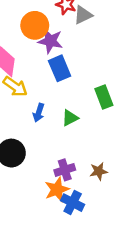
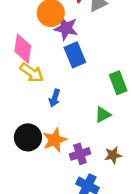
green triangle: (70, 118) -> (103, 115), moved
orange star: (57, 190) -> (55, 140), moved

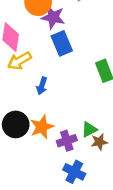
yellow arrow: (32, 73) -> (19, 61), turned 115
green triangle: (103, 115) -> (89, 129), moved

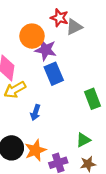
green triangle: (89, 129) -> (83, 140), moved

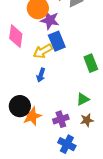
yellow arrow: (15, 90) -> (43, 51), moved
orange star: (35, 150) -> (32, 116), moved

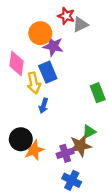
blue rectangle: (57, 41) -> (48, 72), moved
yellow arrow: (43, 51) -> (34, 83), moved, turned -72
brown star: (87, 120) -> (80, 146), moved, size x1.5

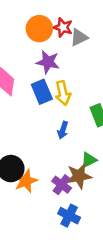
orange circle: (40, 33) -> (39, 29), moved
yellow arrow: (34, 83) -> (63, 93), moved
blue arrow: (44, 106) -> (63, 130), moved
purple cross: (65, 153) -> (62, 185), turned -35

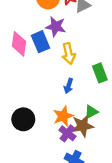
blue rectangle: (42, 92) -> (41, 42), moved
orange star: (26, 181) -> (63, 116), moved

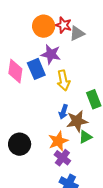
brown star: (83, 126) -> (77, 121), moved

